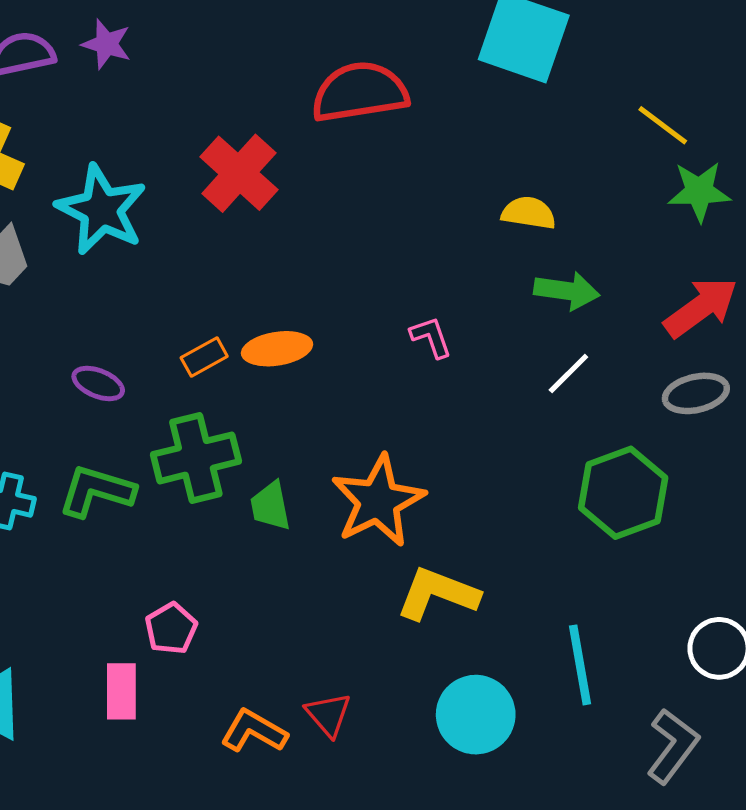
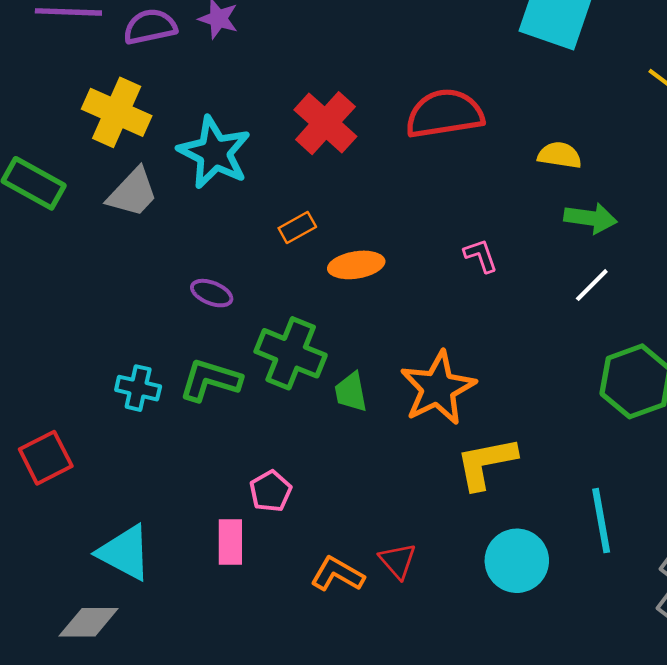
red semicircle: (360, 92) -> (445, 114), moved
orange rectangle: (204, 357) -> (297, 227), moved
green cross: (196, 458) -> (291, 353), turned 36
yellow L-shape: (438, 594) -> (486, 463), turned -32

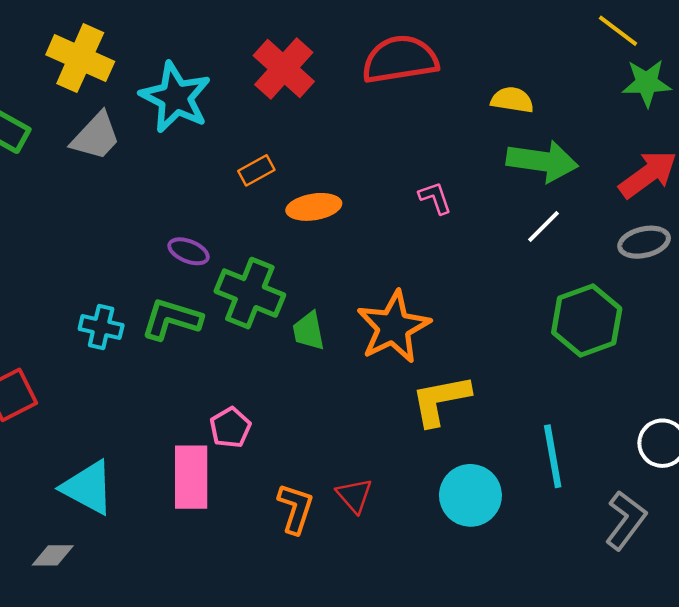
green arrow: (590, 218) -> (542, 161), size x1.4
purple ellipse: (212, 293) -> (189, 251), moved
pink rectangle: (230, 542) -> (191, 477), size x1.4
orange L-shape: (337, 574) -> (296, 508), turned 78
gray diamond: (89, 622) -> (53, 555), size x0.7

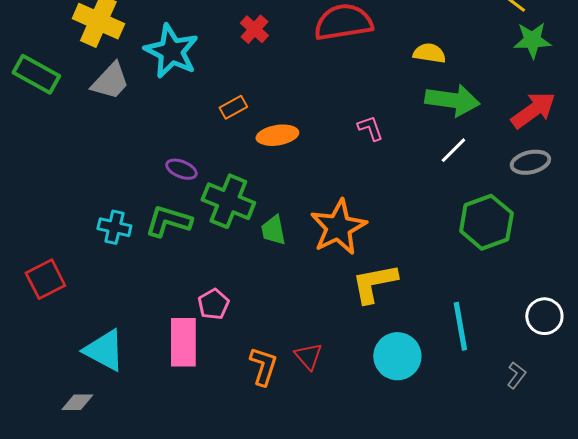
red cross: (284, 69) -> (254, 29), size x0.6
gray L-shape: (626, 520) -> (516, 375), size x0.6

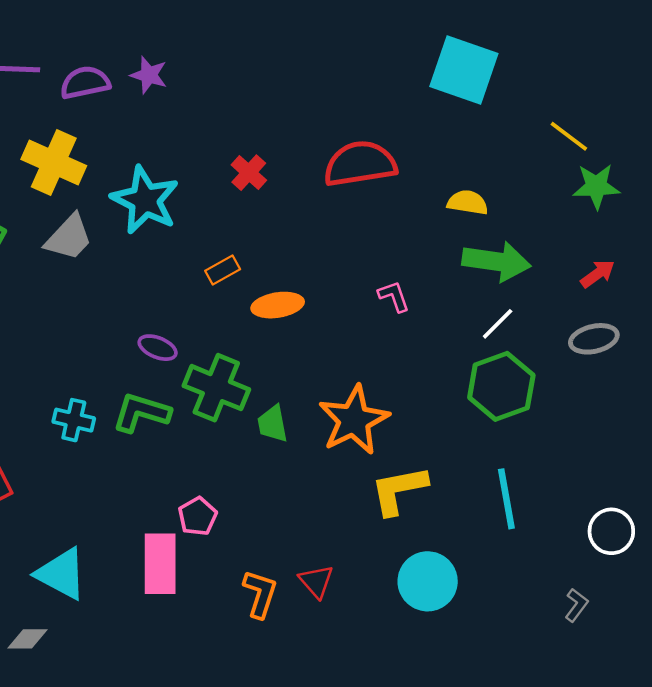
red arrow: (533, 110) -> (598, 274), size x0.6
green hexagon: (486, 222) -> (501, 386), moved
cyan line: (460, 326) -> (506, 499), moved

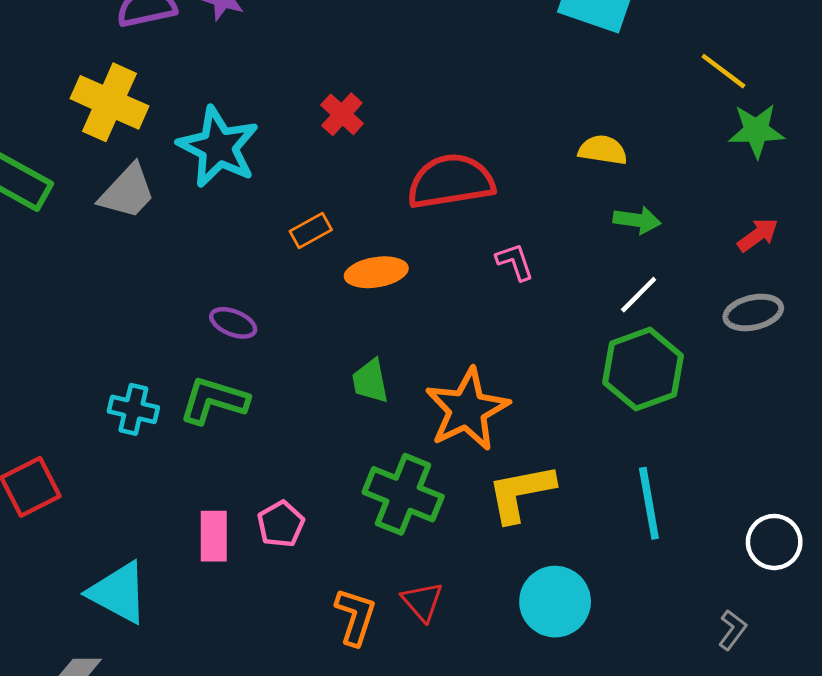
red semicircle: (360, 164) -> (451, 181), moved
green arrow: (496, 261) -> (637, 220), size x0.6
green cross: (216, 388) -> (403, 494), moved
green trapezoid: (273, 424) -> (370, 381), moved
pink rectangle: (160, 564) -> (214, 536), moved, size x0.7

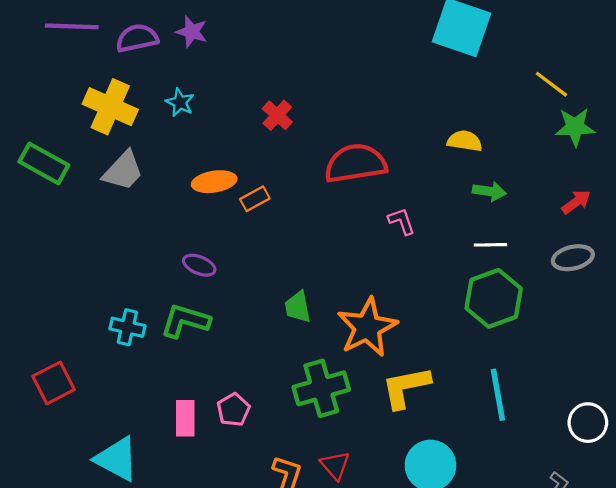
cyan star: (218, 147) -> (180, 102), moved, size x0.5
orange ellipse: (376, 272) -> (214, 182), moved
white line: (639, 295) -> (490, 245), turned 44
green cross: (403, 494) -> (321, 388), turned -38

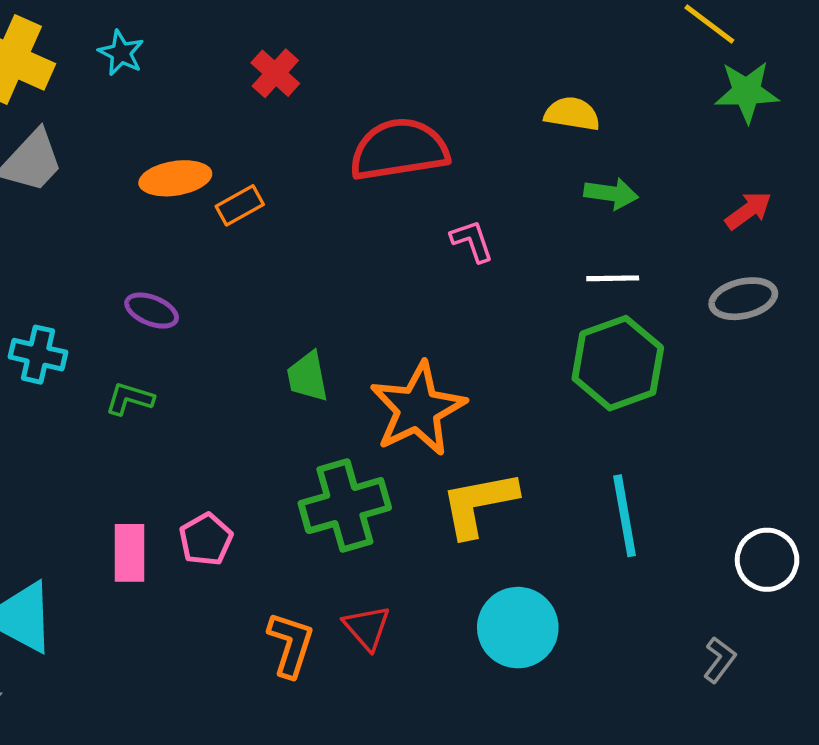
green L-shape: (185, 321) -> (130, 399), size x0.6
cyan cross: (127, 327) -> (38, 355), moved

